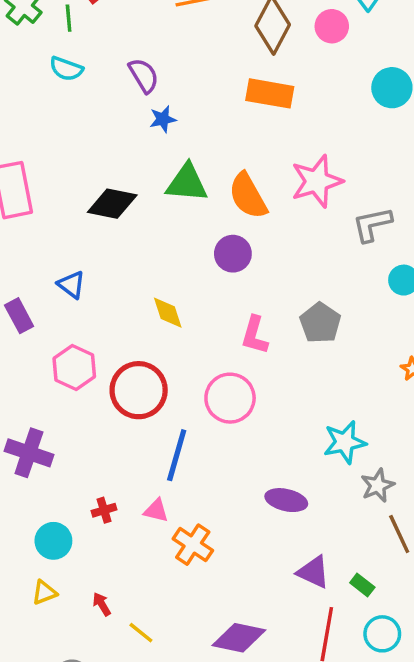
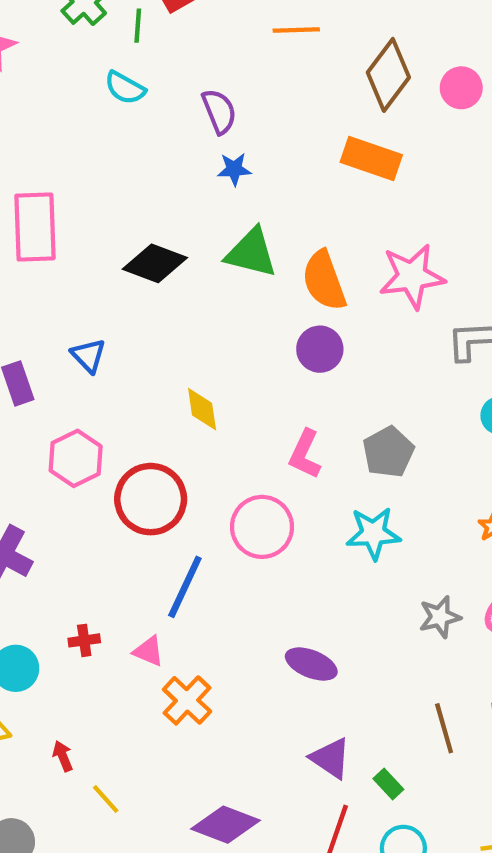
purple circle: (233, 254) -> (320, 349), moved
cyan star: (345, 442) -> (373, 533), moved
gray star: (378, 485) -> (440, 617), moved

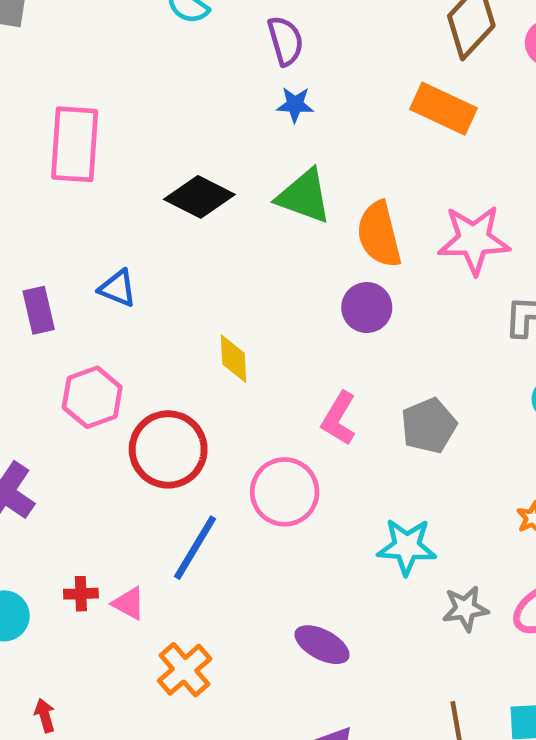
blue triangle: (88, 356) -> (118, 288), turned -30
cyan star: (373, 533) -> (407, 547), moved
pink triangle: (148, 651) -> (129, 603), moved

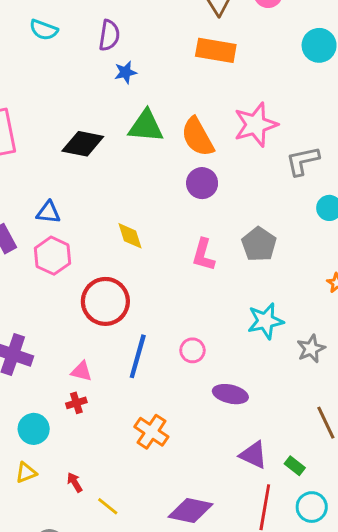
purple semicircle: (286, 41) -> (109, 35), turned 40
pink hexagon: (92, 397) -> (53, 256), moved
pink circle: (285, 492) -> (192, 350), moved, size x0.6
pink triangle: (129, 603) -> (81, 371), moved

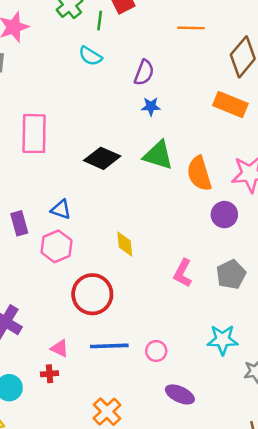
purple circle: (202, 183) -> (224, 215), moved
blue line: (138, 356) -> (109, 346), turned 60

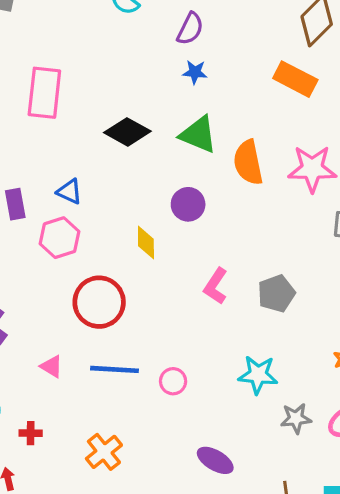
purple circle: (224, 215) -> (188, 204), moved
red cross: (50, 374) -> (31, 433), moved
purple ellipse: (180, 394) -> (215, 460), moved

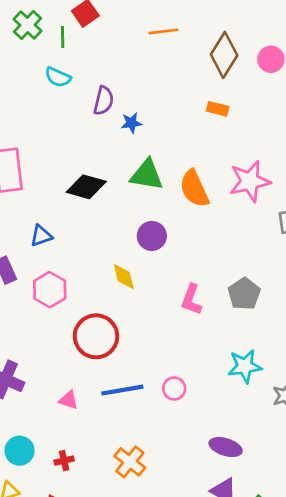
purple semicircle: (190, 29) -> (104, 101), moved
orange rectangle: (295, 79) -> (218, 109), size x0.6
blue triangle: (69, 192) -> (41, 236), moved, turned -30

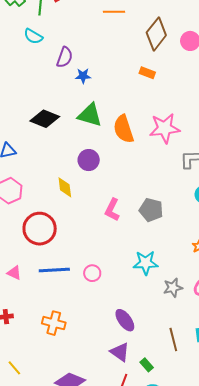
gray pentagon: (244, 294) -> (151, 210), turned -30
purple ellipse: (226, 447) -> (125, 320), turned 30
orange cross: (130, 462) -> (54, 323), turned -30

